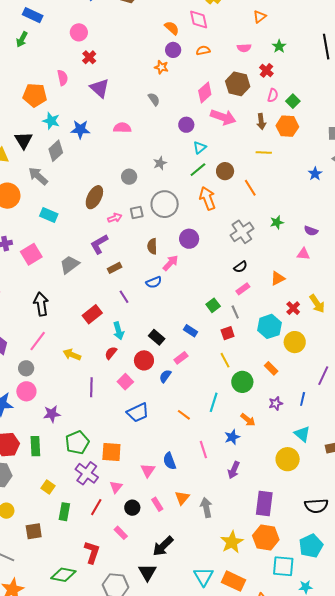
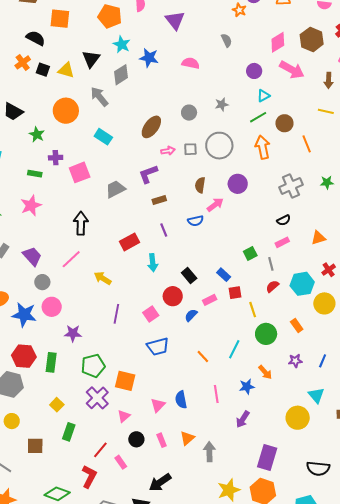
red square: (228, 333) -> (235, 293), moved
red semicircle: (111, 353) -> (272, 286), moved
gray circle: (26, 368) -> (42, 282), moved
red line: (96, 507) -> (100, 450), moved

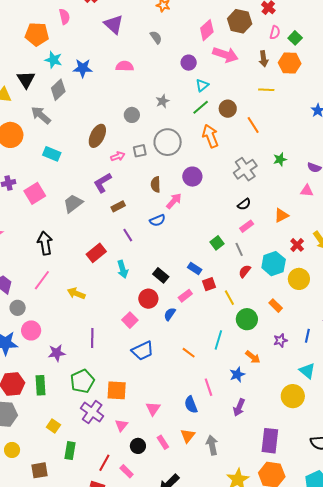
purple triangle: (175, 20) -> (114, 24), moved
purple line: (116, 314) -> (92, 338), moved
blue semicircle: (181, 400) -> (191, 405), moved

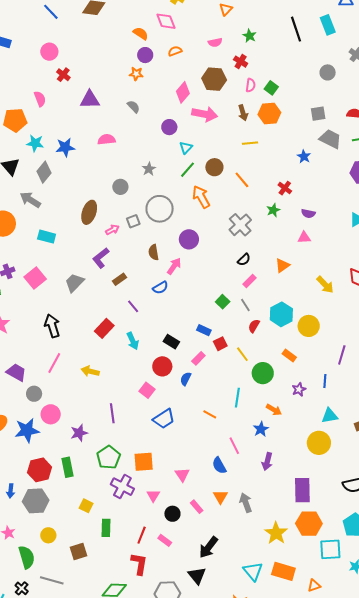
purple triangle: (114, 24) -> (90, 100), turned -35
red cross: (297, 245) -> (285, 188), moved
cyan triangle: (307, 371) -> (330, 416), turned -42

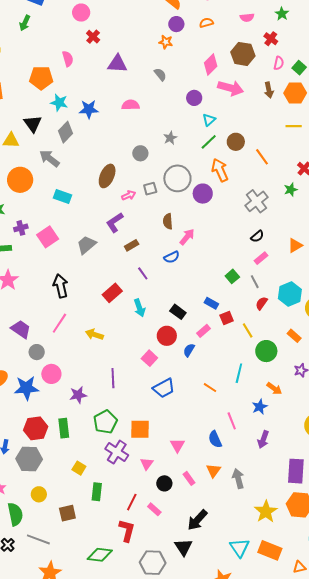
yellow line: (250, 143) -> (294, 126), moved
purple circle: (189, 239) -> (203, 194), moved

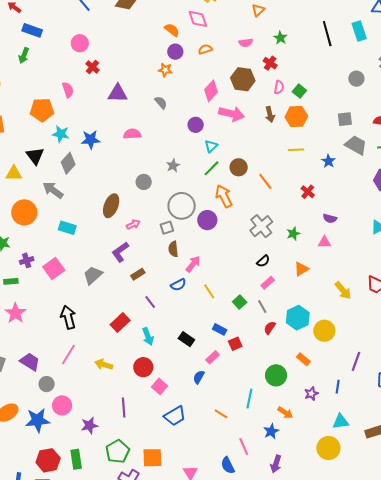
gray square: (150, 189) -> (167, 228), moved
green star: (291, 190) -> (293, 234), moved
yellow line: (248, 330) -> (209, 291), moved
red circle: (167, 336) -> (143, 367), moved

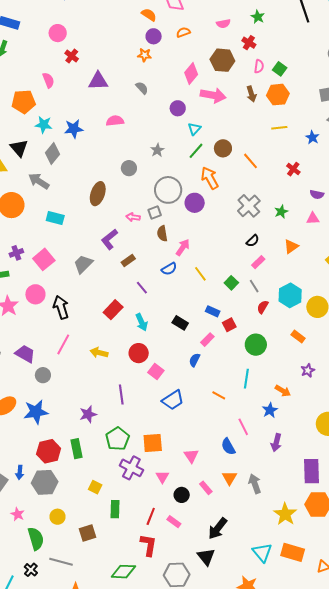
pink arrow: (133, 224) -> (133, 217), moved, turned -144
green circle: (276, 375) -> (256, 345), moved
pink circle: (62, 405) -> (35, 294), moved

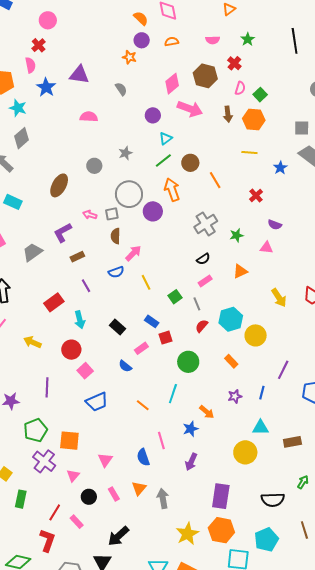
red cross: (72, 56) -> (39, 45), moved
blue star: (74, 129) -> (46, 87), moved, turned 30
blue semicircle: (195, 360) -> (125, 366), turned -88

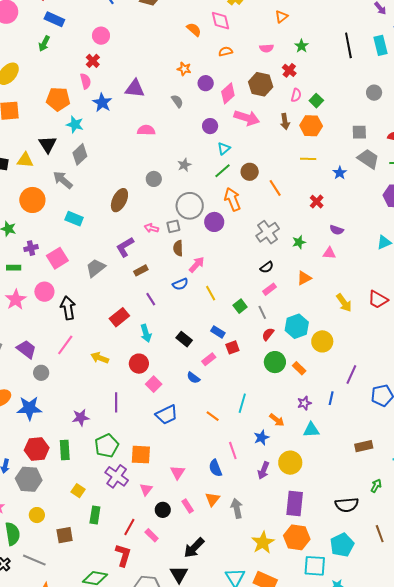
purple circle: (142, 40) -> (206, 83), moved
green circle: (188, 362) -> (275, 362), moved
cyan triangle: (261, 428) -> (311, 430), moved
yellow circle: (245, 452) -> (290, 463), moved

